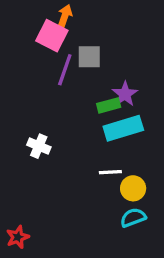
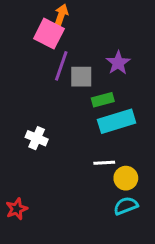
gray square: (89, 57) -> (81, 77), moved
purple star: (125, 94) -> (118, 63), moved
red star: (18, 237) -> (17, 209), moved

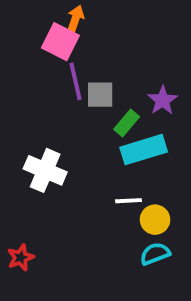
purple star: (118, 63) -> (163, 100), moved
purple line: (61, 66) -> (75, 81), turned -32
green rectangle: (103, 100) -> (127, 123), turned -35
white cross: (37, 138) -> (45, 170), size x1.5

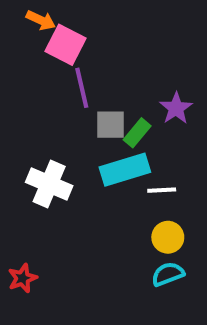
orange arrow: (75, 19) -> (41, 20), moved, turned 96
gray square: (100, 95) -> (111, 125), moved
cyan rectangle: (144, 150) -> (125, 170), moved
white line: (128, 201) -> (162, 190), moved

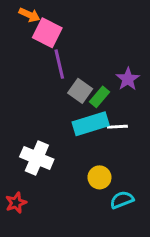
gray square: (111, 125) -> (80, 91), turned 35
white cross: (49, 184) -> (37, 158), moved
white line: (162, 190) -> (117, 127), moved
yellow circle: (168, 237) -> (99, 177), moved

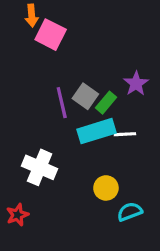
orange arrow: (29, 15) -> (32, 16), turned 60
purple line: (59, 64) -> (62, 103), moved

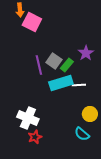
white cross: (40, 167) -> (28, 118), moved
yellow circle: (106, 188) -> (90, 114), moved
cyan semicircle: (130, 212) -> (82, 134), turned -119
red star: (17, 215) -> (35, 137), moved

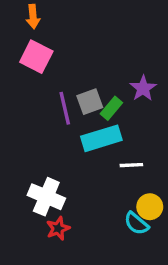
pink square: (32, 22) -> (36, 57), moved
gray square: (54, 61) -> (90, 102), turned 35
white line: (79, 85) -> (131, 165), moved
yellow circle: (90, 114) -> (150, 207), moved

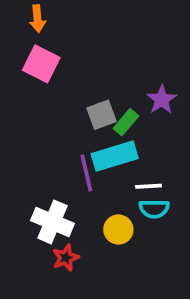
purple line: (65, 108) -> (86, 173), moved
yellow circle: (150, 207) -> (118, 229), moved
cyan semicircle: (136, 223) -> (154, 209), moved, turned -40

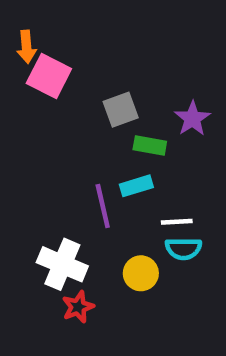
orange arrow: (37, 19) -> (26, 47), moved
gray square: (101, 115) -> (121, 110), moved
green rectangle: (126, 122) -> (150, 145), turned 60
cyan rectangle: (115, 156) -> (136, 186), size x0.6

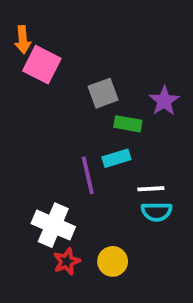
yellow circle: (141, 273) -> (113, 261), moved

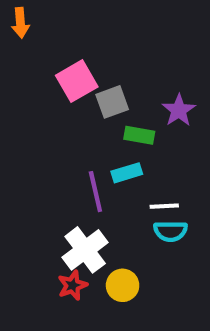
orange arrow: (23, 40) -> (20, 23), moved
pink square: (42, 65) -> (77, 81), moved, turned 33
white cross: (53, 225) -> (85, 250), moved, turned 30

